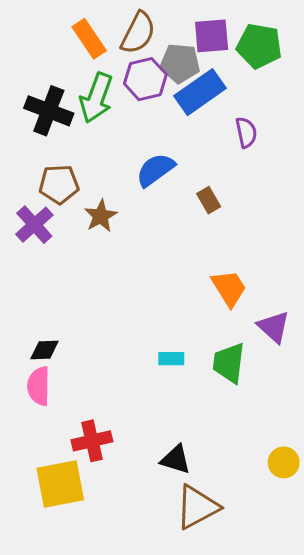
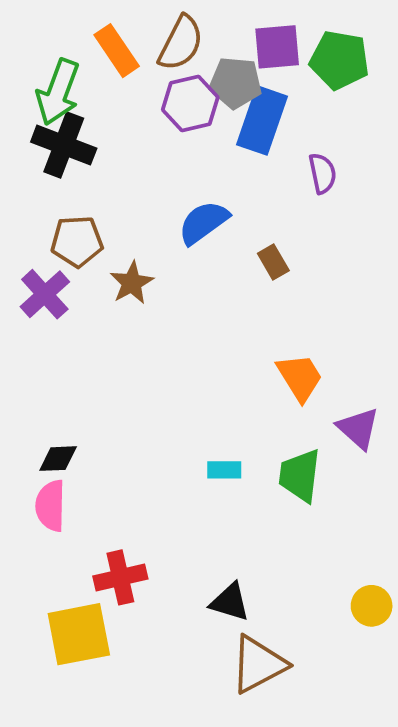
blue rectangle: (200, 92) -> (262, 120), turned -36
green arrow: (96, 98) -> (58, 92), moved

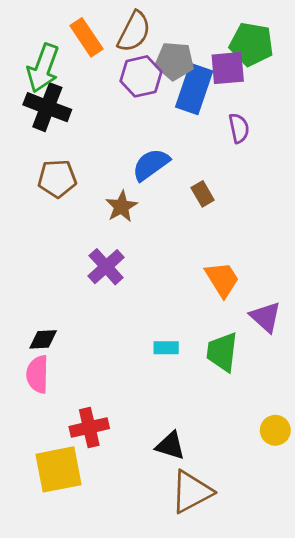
purple square: (277, 47) -> (228, 68), moved
brown star: (132, 283) -> (121, 206), moved
purple cross: (45, 294) -> (106, 267), moved
yellow circle: (372, 606) -> (275, 430), moved

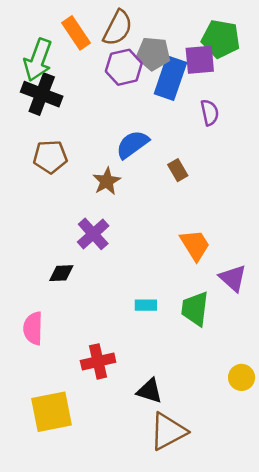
black diamond: (43, 339) -> (61, 273), moved
red cross: (89, 427) -> (98, 361), moved

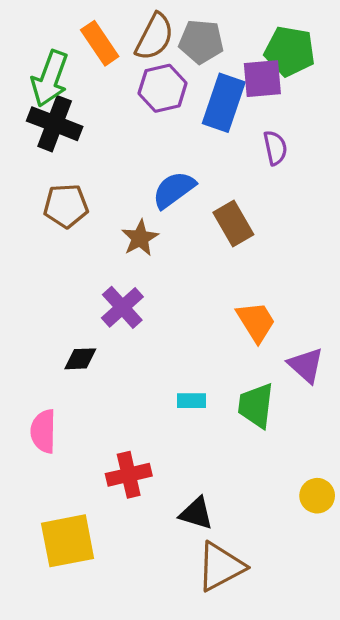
gray pentagon: (153, 54) -> (201, 42), moved
brown rectangle: (178, 170) -> (233, 224), size x1.5

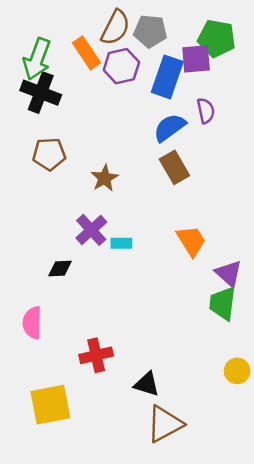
orange rectangle: (100, 43) -> (86, 53), moved
blue semicircle: (174, 190) -> (170, 128), moved
cyan rectangle: (192, 401) -> (121, 243), moved
green trapezoid: (256, 406) -> (223, 303), moved

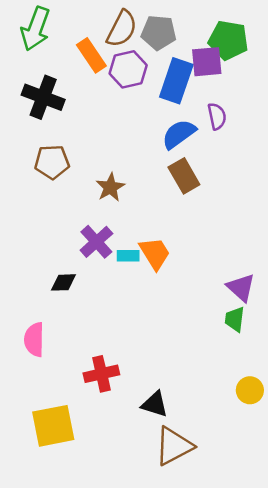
green arrow: (37, 59) -> (36, 29), moved
orange trapezoid: (191, 241) -> (155, 253), moved
green trapezoid: (223, 303) -> (235, 319), size x0.7

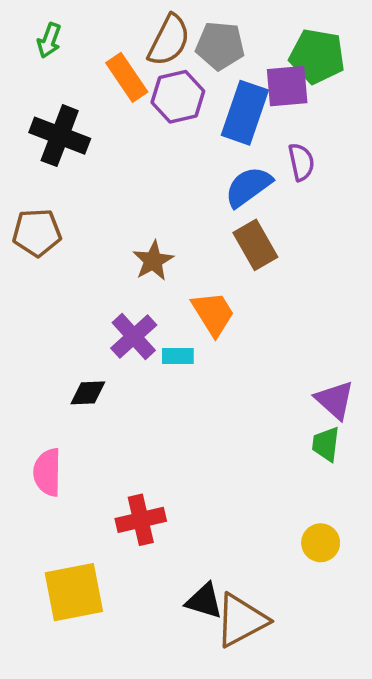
green arrow: (36, 29) -> (49, 40), size x0.6
brown pentagon: (52, 162) -> (37, 233), moved
orange trapezoid: (155, 253) -> (213, 314), moved
yellow circle: (250, 390) -> (321, 543), moved
black triangle: (155, 404) -> (204, 601), moved

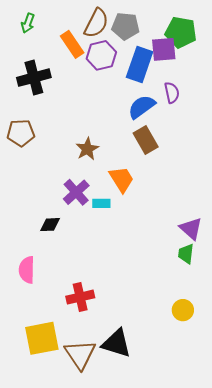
black cross: (60, 136) -> (34, 78), turned -36
black triangle: (204, 601) -> (116, 343), size x1.4
brown triangle: (241, 620) -> (80, 354), moved, turned -36

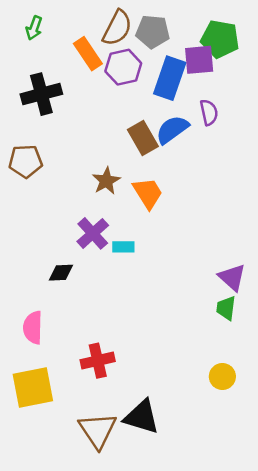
brown rectangle: (146, 140) -> (143, 138), moved
orange trapezoid: (121, 179) -> (148, 193), moved
yellow square: (42, 338) -> (33, 388), moved

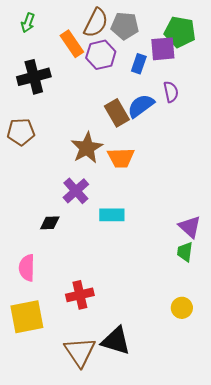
blue rectangle: (170, 78) -> (139, 64), size x0.6
brown star: (106, 181) -> (87, 148), size x1.4
orange trapezoid: (148, 193) -> (121, 158), turned 120
cyan rectangle: (123, 247) -> (112, 215), moved, size x1.4

